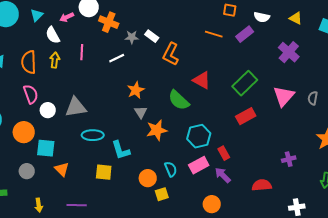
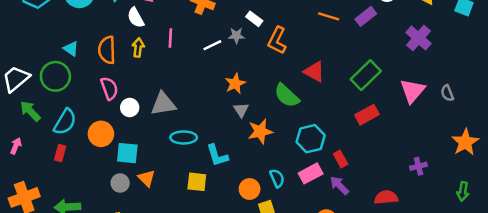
gray star: (132, 37) -> (236, 36), moved
gray semicircle: (313, 98) -> (447, 93), turned -32
gray circle: (27, 171) -> (120, 183), moved

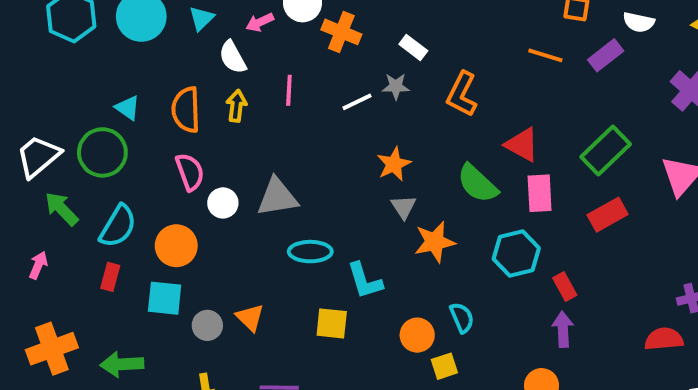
white rectangle: (254, 19) -> (413, 48), moved
cyan square: (127, 153) -> (165, 298), moved
pink rectangle: (311, 173) -> (540, 193), moved, turned -65
purple arrow: (339, 185) -> (563, 329), turned 42
red semicircle: (386, 197) -> (664, 339), moved

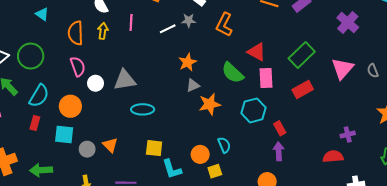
cyan triangle: (128, 108) -> (42, 14), moved
gray triangle: (404, 207) -> (193, 85), turned 40
cyan L-shape: (365, 281) -> (172, 169), moved

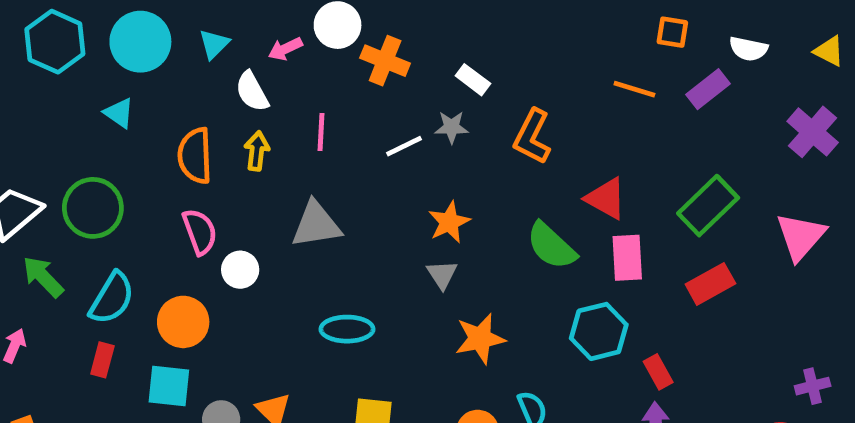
gray triangle: (125, 80) -> (316, 225), moved
gray triangle: (193, 85) -> (442, 274), moved, turned -40
orange star: (210, 104) -> (480, 339), moved

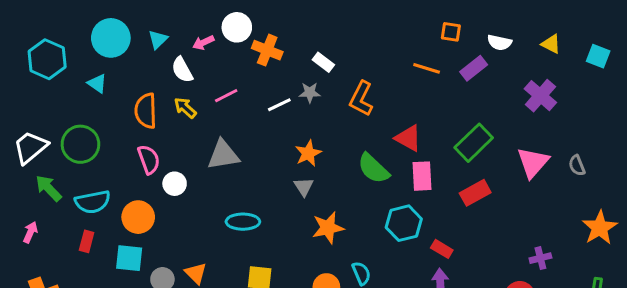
cyan hexagon: (55, 42) -> (47, 59), moved
pink line: (321, 132) -> (226, 96), turned 60
yellow arrow: (257, 151) -> (185, 108), turned -55
cyan semicircle: (112, 298) -> (93, 202), turned 48
red rectangle: (658, 372) -> (442, 249), turned -30

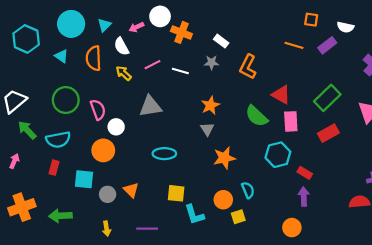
white line: (279, 105) -> (180, 71), moved, turned 42
orange semicircle: (146, 111) -> (94, 58), moved
green circle: (80, 144) -> (66, 100), moved
orange circle: (138, 217) -> (103, 150), moved

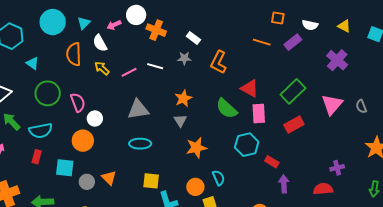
cyan triangle: (61, 56) -> (33, 63), moved
pink line: (153, 65) -> (129, 72), moved
gray triangle: (150, 106) -> (138, 109), moved
purple arrow: (304, 196) -> (284, 184), moved

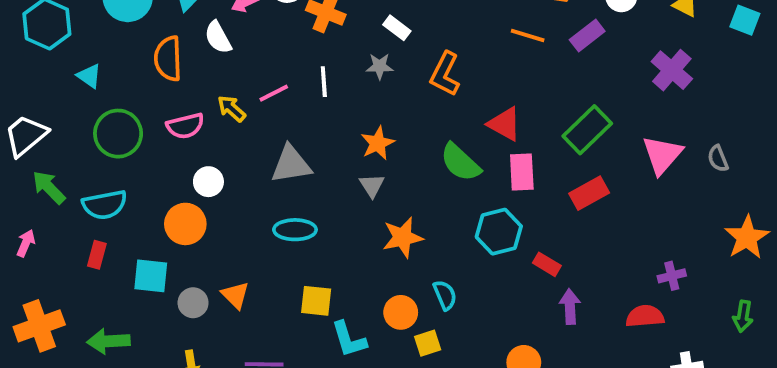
white line: (155, 66) -> (324, 82), turned 70
yellow arrow: (102, 68) -> (232, 109), moved
pink semicircle: (78, 102) -> (185, 126), moved, turned 96

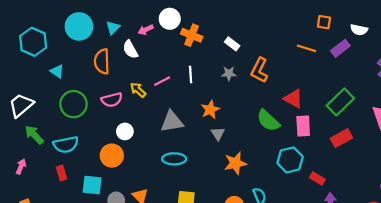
gray star: (380, 66) -> (229, 73), moved
orange star: (378, 143) -> (210, 110), moved
red rectangle: (97, 255) -> (61, 173), turned -32

